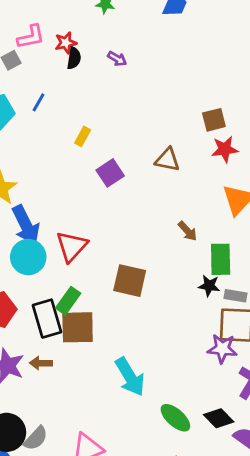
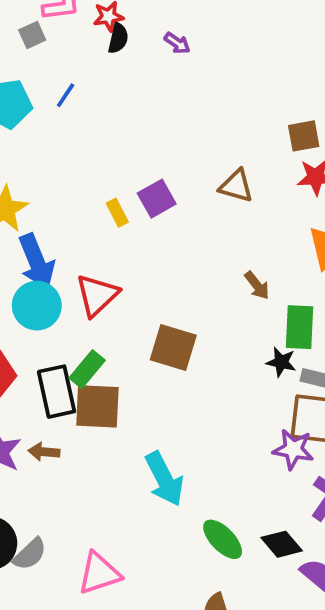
yellow rectangle: (83, 136) -> (117, 213), moved, turned -60

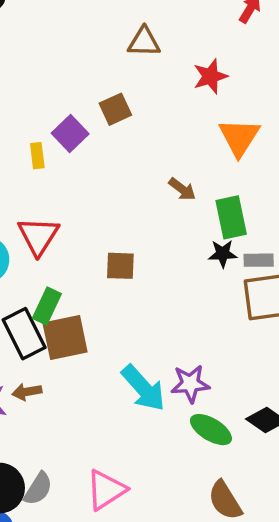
brown square: (304, 136) -> (115, 109), moved
brown triangle: (236, 186) -> (144, 42), moved
yellow rectangle: (117, 213) -> (37, 156), turned 35
brown square: (173, 347) -> (120, 266), size x0.7
purple star: (293, 449) -> (190, 384), moved

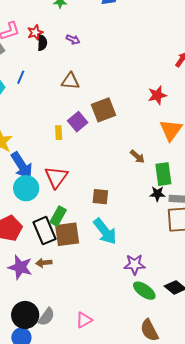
brown triangle: (144, 42) -> (70, 81), moved
brown square: (115, 109) -> (103, 110), size x1.4
cyan arrow: (143, 388) -> (105, 231), moved
pink triangle: (106, 490) -> (84, 320), size x0.7

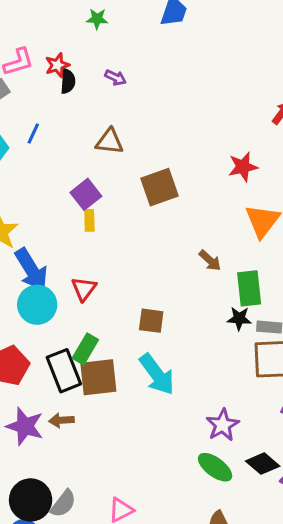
purple square: (78, 122) -> (86, 194), moved
red triangle: (56, 177) -> (84, 289), size x0.7
purple star: (135, 264) -> (223, 425), moved, turned -30

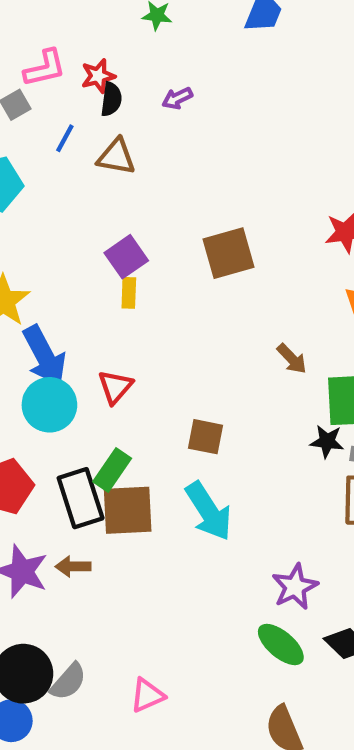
purple arrow: (116, 78) -> (177, 98), turned 125
blue line: (33, 133) -> (65, 138), moved
brown triangle: (110, 141) -> (116, 157), moved

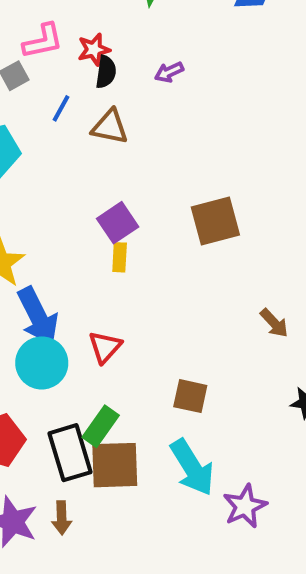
brown arrow: (73, 566) -> (62, 518), turned -92
purple star: (295, 587) -> (245, 506), moved

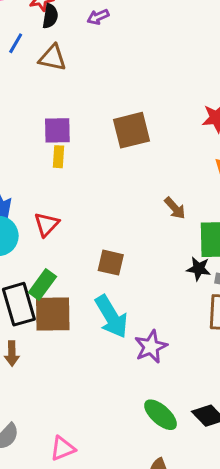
purple square: (118, 223) -> (57, 130), turned 32

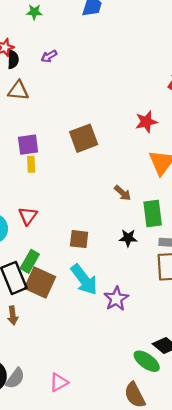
black star: (199, 269) -> (128, 238), moved
brown square: (53, 314) -> (40, 283), turned 32
green ellipse: (161, 415) -> (147, 361), moved

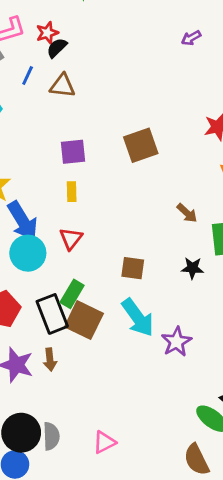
purple arrow: (49, 56) -> (191, 38), moved
black semicircle: (13, 60) -> (57, 48), turned -138
yellow rectangle: (31, 164) -> (72, 192), moved
gray semicircle: (15, 378) -> (51, 436), turned -40

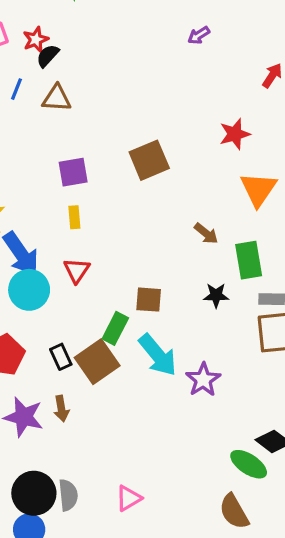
green rectangle: (72, 294) -> (115, 328), moved
black rectangle: (52, 314) -> (61, 357), size x0.6
brown square: (84, 320) -> (97, 362), turned 33

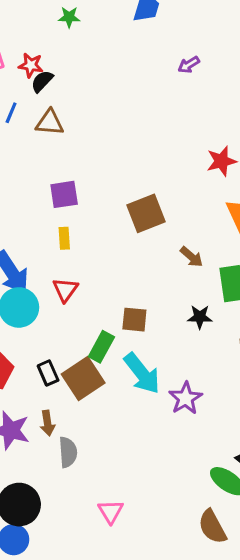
red star: (36, 40) -> (31, 65), turned 30
brown square: (149, 160) -> (146, 213), moved
gray semicircle: (68, 495) -> (68, 452), moved
pink triangle: (129, 498) -> (111, 512), turned -32

